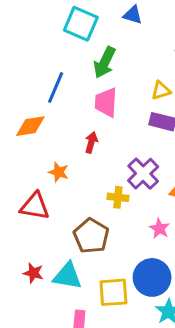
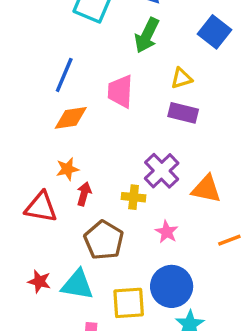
green arrow: (105, 62) -> (147, 35), moved
orange diamond: (30, 126) -> (71, 118), moved
red arrow: (91, 142) -> (84, 194), moved
orange star: (59, 172) -> (67, 169), turned -30
pink star: (159, 228) -> (167, 232), moved

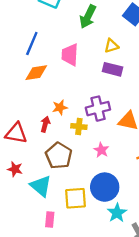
orange star: (67, 169) -> (60, 107), moved
purple cross: (162, 171) -> (98, 109), turned 30
red star: (39, 281) -> (15, 169), moved
cyan triangle: (77, 285) -> (41, 186), turned 30

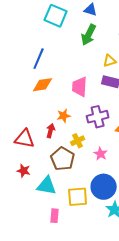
pink trapezoid: (70, 55) -> (80, 87), moved
yellow cross: (79, 126) -> (78, 141), moved, turned -32
cyan triangle: (41, 186) -> (47, 186), turned -30

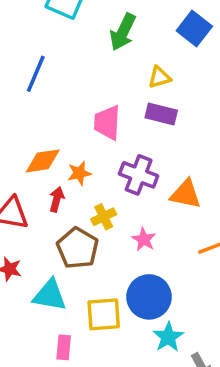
orange diamond: (43, 85) -> (43, 161), moved
purple cross: (98, 117) -> (139, 175), turned 35

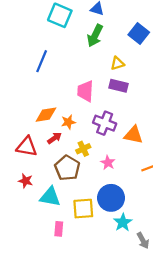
red arrow: (57, 199) -> (54, 138), turned 40

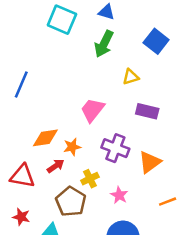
blue line: (42, 61) -> (21, 85), moved
purple rectangle: (118, 86) -> (147, 111), moved
pink trapezoid: (85, 91) -> (92, 110), turned 35
orange triangle: (133, 135) -> (150, 162), turned -48

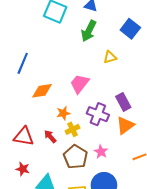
purple rectangle: (147, 111) -> (123, 102), moved, turned 48
orange diamond: (45, 138) -> (42, 91), moved
red arrow: (56, 166) -> (50, 136), moved, turned -96
yellow cross: (90, 179) -> (72, 129), moved
brown pentagon: (71, 202) -> (76, 157), moved

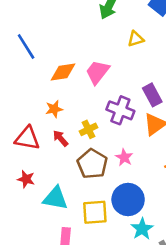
blue line: (23, 63) -> (26, 47), turned -55
orange diamond: (42, 91) -> (63, 72), moved
orange star: (63, 113) -> (54, 109), moved

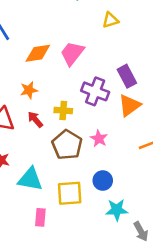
yellow cross: (89, 129) -> (63, 111), turned 30
blue circle: (128, 200) -> (103, 181), size x0.6
cyan star: (142, 229) -> (117, 210), turned 30

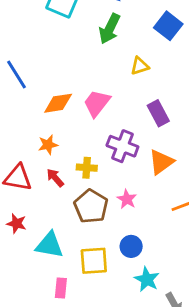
purple rectangle: (127, 76) -> (158, 113), moved
cyan star: (117, 210) -> (147, 279), turned 30

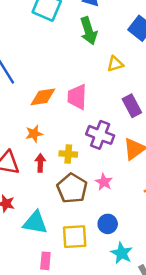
green arrow: (110, 29) -> (89, 31), turned -44
pink trapezoid: (97, 103) -> (77, 97), turned -36
red arrow: (55, 178) -> (40, 163), turned 42

